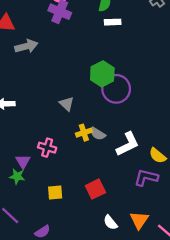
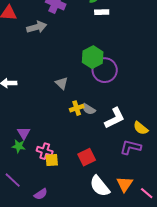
gray arrow: (26, 46) -> (37, 27), moved
pink cross: (47, 148) -> (45, 151), moved
white semicircle: (110, 222) -> (100, 186), size x1.6

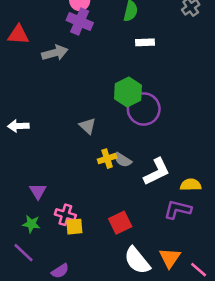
white rectangle: (102, 12) -> (145, 42), moved
yellow semicircle: (141, 128) -> (191, 185), turned 140
green star: (19, 146) -> (31, 224), moved

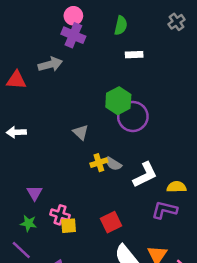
red triangle: (18, 35) -> (16, 80), moved

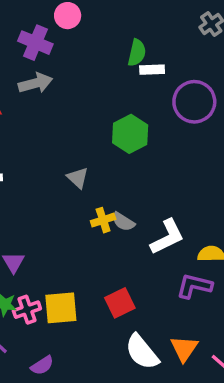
green semicircle: (121, 25) -> (137, 53), moved
purple cross: (73, 35) -> (35, 43), moved
purple circle: (133, 116) -> (194, 102), moved
pink cross: (60, 215) -> (27, 310), moved, turned -36
yellow square: (69, 226) -> (61, 308), size x1.5

